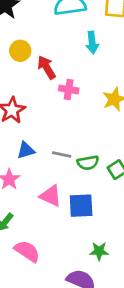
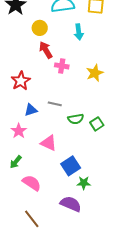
yellow circle: (20, 51) -> (40, 28), moved
gray line: (62, 154) -> (55, 104), moved
blue square: (81, 206) -> (71, 166), moved, turned -30

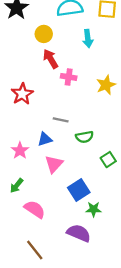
blue triangle: (31, 110) -> (45, 139), moved
green square: (97, 124) -> (108, 160), moved
pink triangle: (49, 143) -> (54, 164), turned 48

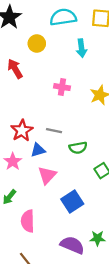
red arrow: (51, 59) -> (15, 69), moved
red star: (22, 94) -> (22, 131), moved
pink semicircle: (35, 209) -> (28, 221), turned -125
green star: (94, 209) -> (97, 238), moved

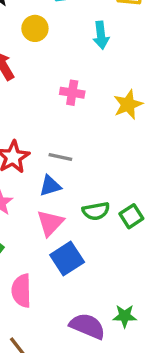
green semicircle: (78, 148) -> (96, 211), moved
blue triangle: (38, 150) -> (50, 186), moved
blue square: (72, 202) -> (67, 258), moved

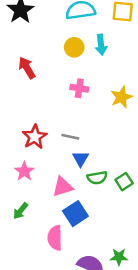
yellow circle: (35, 28) -> (74, 47), moved
blue triangle: (50, 186) -> (81, 159), moved, turned -42
pink triangle: (50, 223) -> (63, 187), turned 30
pink semicircle: (21, 291) -> (55, 238), moved

